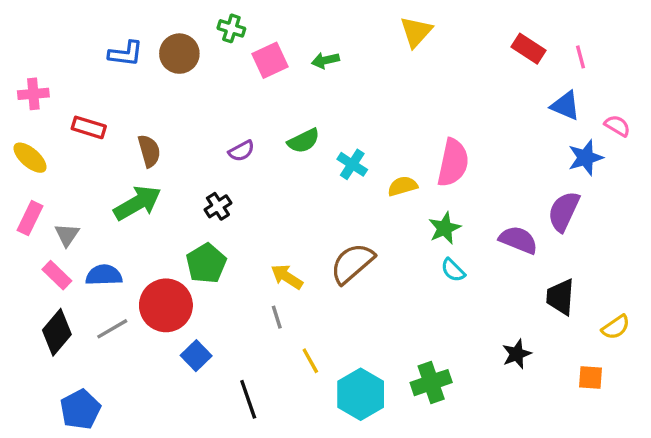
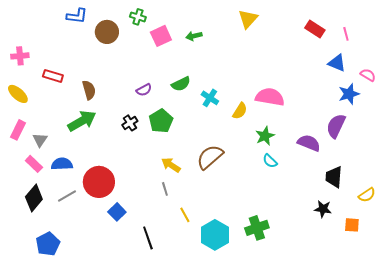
blue L-shape: (126, 54) -> (77, 16), moved
pink semicircle: (453, 163) -> (270, 97), turned -92
yellow semicircle: (403, 186) -> (240, 111), turned 138
green pentagon: (206, 263) -> (161, 121), moved
black star: (517, 354) -> (323, 209), moved, turned 30

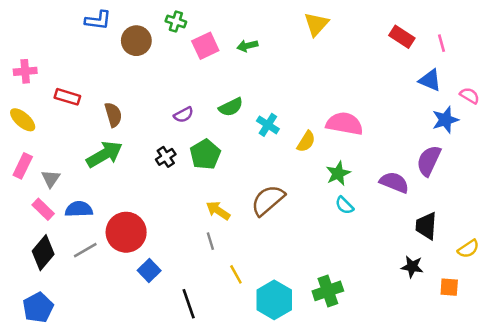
blue pentagon: (48, 244) -> (38, 308), moved

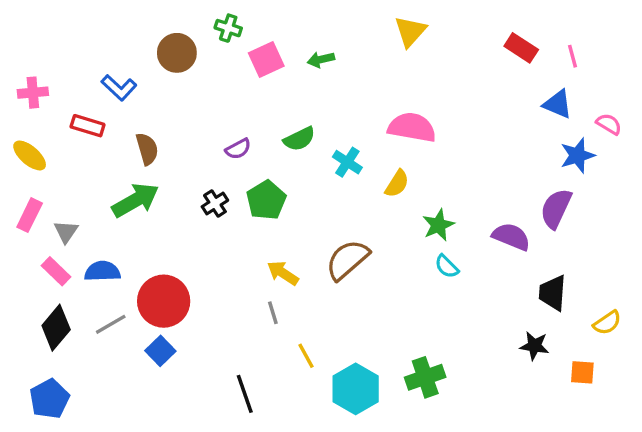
blue L-shape: (98, 20) -> (119, 88), moved, turned 36
pink semicircle: (344, 124) -> (412, 127), moved
blue square: (149, 270) -> (160, 351), moved

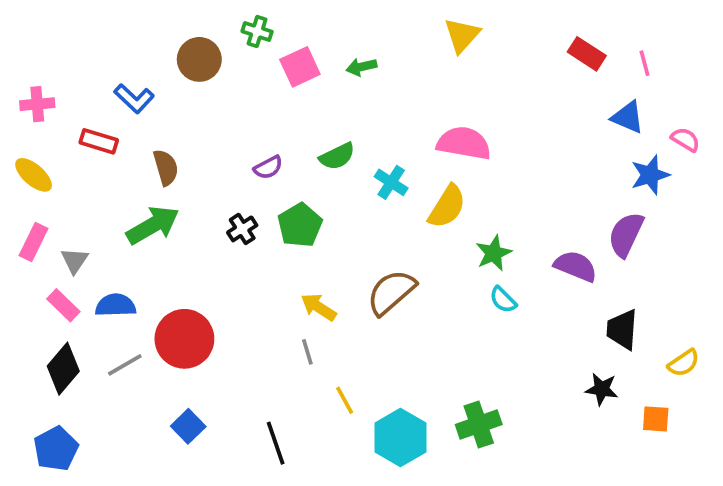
yellow semicircle: (397, 184) -> (447, 207), size x1.4
blue square: (160, 351) -> (188, 426), moved

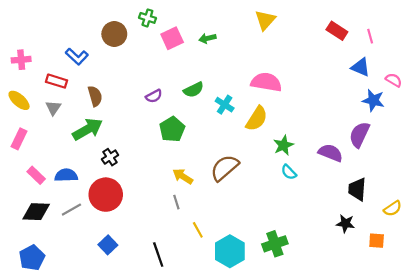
blue star: (650, 175) -> (373, 100), turned 30
black cross: (242, 229) -> (110, 157), moved
gray triangle: (75, 261) -> (53, 108), moved
black diamond: (63, 369) -> (36, 212), turned 52

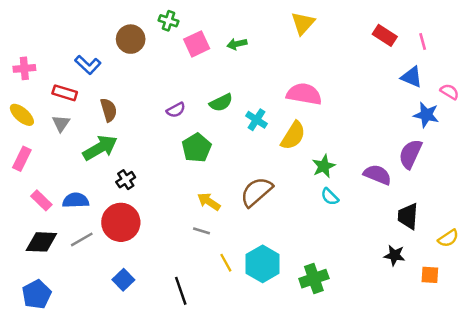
gray line: (176, 202) -> (201, 231), turned -56
cyan hexagon: (230, 251) -> (263, 264), moved

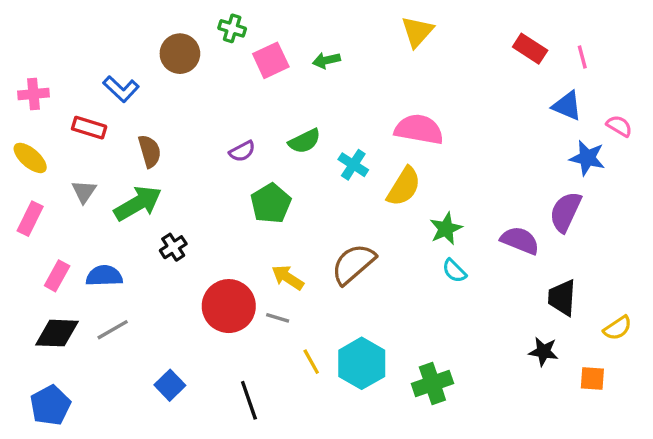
gray triangle: (61, 123) -> (84, 192), moved
pink rectangle: (41, 200) -> (57, 276), turned 75
red circle: (121, 222) -> (229, 306), moved

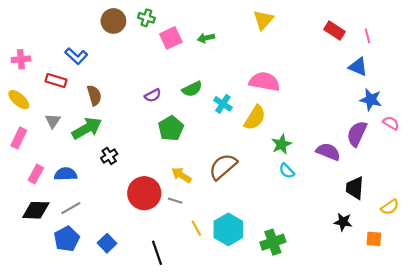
brown circle: (180, 54) -> (113, 21), moved
pink semicircle: (619, 126) -> (391, 123), moved
blue pentagon: (50, 405) -> (67, 239), moved

